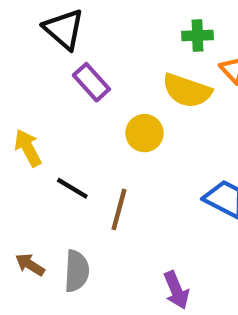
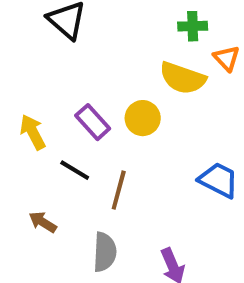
purple rectangle: (91, 82) -> (93, 122), moved
brown arrow: (30, 265) -> (43, 222), moved
gray semicircle: (77, 271) -> (105, 252), moved

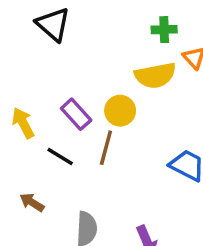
yellow semicircle: (183, 78) -> (155, 75), turned -30
brown line: (119, 190) -> (106, 148), moved

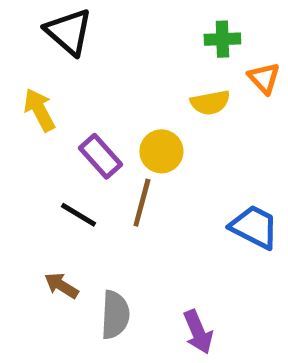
yellow semicircle: (155, 75) -> (210, 103), size x0.7
yellow arrow: (23, 123) -> (39, 110), moved
brown arrow: (32, 202) -> (61, 286), moved

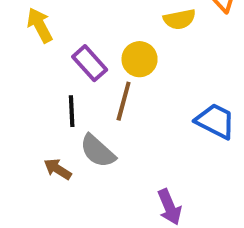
black line: (78, 215) -> (72, 111), turned 56
gray semicircle: (115, 315) -> (98, 151), moved, turned 129

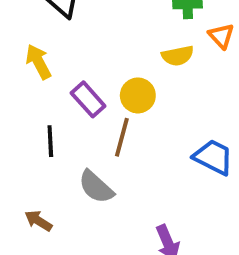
black line: (72, 111) -> (50, 141), moved
brown arrow: (58, 169) -> (38, 221), moved

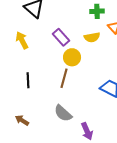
purple rectangle: (88, 99) -> (61, 37), moved
gray semicircle: (96, 187) -> (63, 113), moved

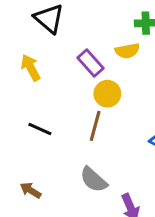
yellow semicircle: (92, 37) -> (127, 51), moved
black line: (28, 80) -> (40, 129), turned -63

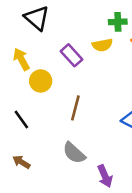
yellow circle: (107, 94) -> (41, 81), moved
black line: (40, 129) -> (21, 120), moved, turned 30

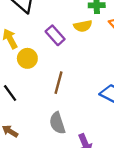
gray semicircle: (74, 153) -> (57, 123), turned 30

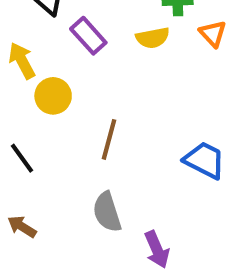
purple rectangle: (55, 35) -> (88, 36), moved

